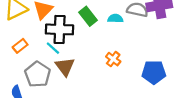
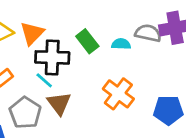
orange cross: (113, 59) -> (118, 94), size x1.6

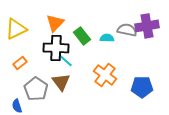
orange triangle: (32, 33) -> (55, 23), moved
cyan line: (44, 80) -> (66, 61), moved

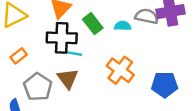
cyan line: (66, 61) -> (74, 53), turned -32

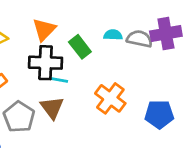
cyan semicircle: (123, 26) -> (113, 35), moved

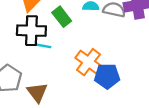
brown triangle: (52, 108) -> (37, 92), moved
blue pentagon: (159, 114) -> (107, 76), moved

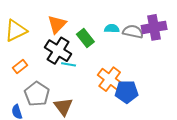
black cross: (31, 31) -> (58, 51), turned 30

